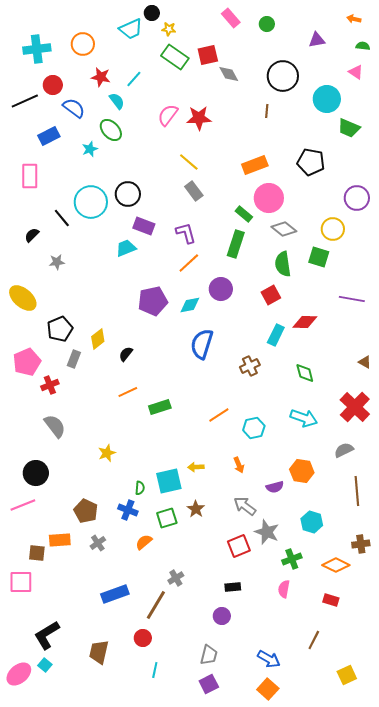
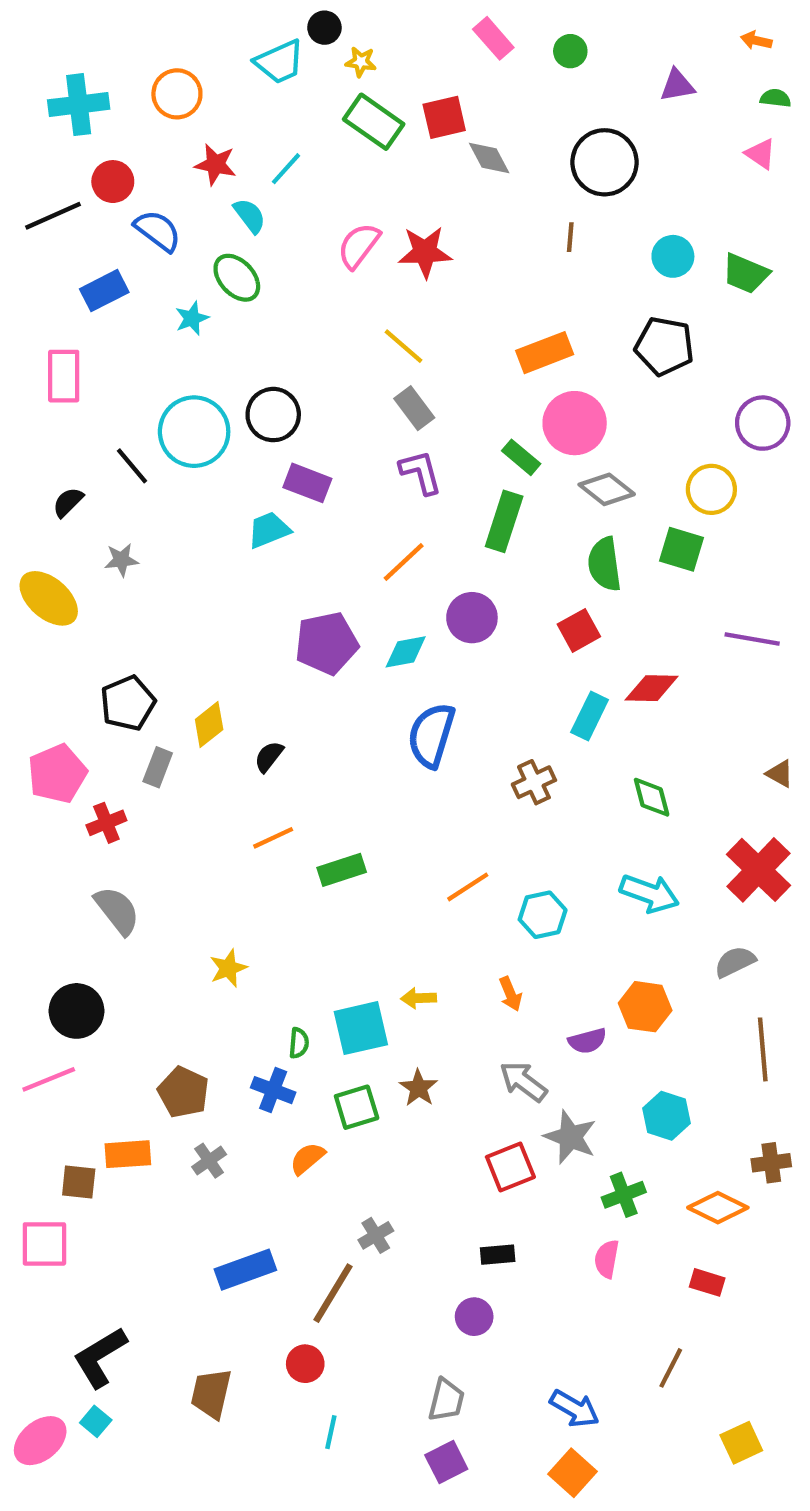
cyan circle: (327, 99) -> (673, 256), moved, size x0.7
purple L-shape: (186, 233) -> (421, 472), moved
yellow ellipse: (23, 298) -> (49, 598), moved

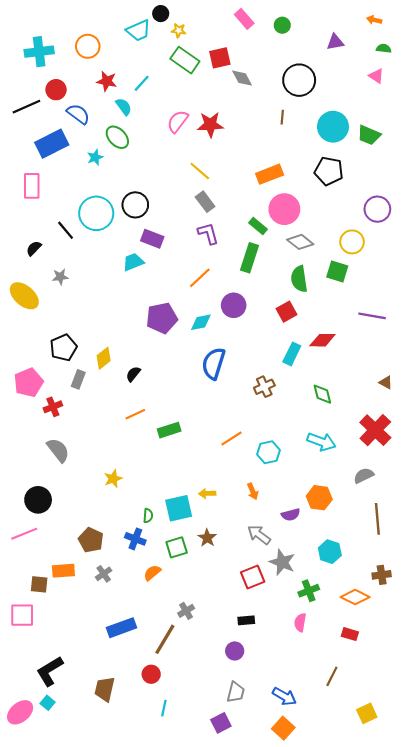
cyan circle: (673, 256) -> (333, 127), size x1.5
blue rectangle: (104, 291) -> (52, 144), size x1.4
gray trapezoid: (446, 1400) -> (236, 692), moved

